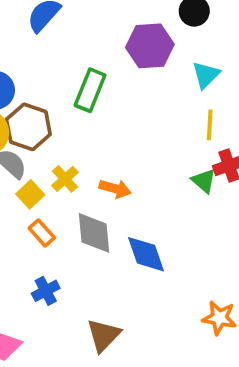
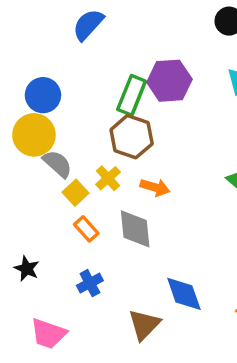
purple hexagon: (150, 46) -> (169, 81), moved
brown hexagon: (28, 127) -> (132, 137), moved
blue diamond: (146, 254) -> (184, 294), moved

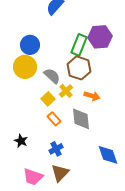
gray semicircle: (57, 164) -> (52, 76), moved
brown triangle: (144, 325) -> (60, 173), moved

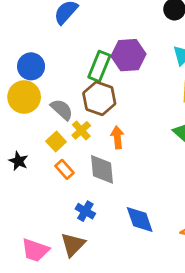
orange arrow: (92, 96) -> (117, 137), turned -112
black star: (21, 141) -> (19, 161), moved
blue cross: (56, 149) -> (85, 211), moved, turned -32

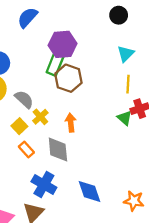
purple hexagon: (129, 55) -> (63, 44), moved
brown hexagon: (99, 98) -> (68, 78), moved
blue cross: (85, 211) -> (44, 184), size x1.5

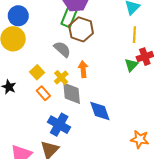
gray semicircle: (24, 99) -> (62, 49), moved
yellow cross: (40, 117) -> (61, 78), moved
green triangle: (124, 118) -> (131, 65), turned 32
blue diamond: (89, 191) -> (100, 111), moved

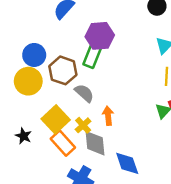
brown hexagon: (81, 29) -> (63, 70), moved
yellow square: (37, 72) -> (56, 119), size x1.6
orange rectangle: (43, 93) -> (63, 143), size x1.5

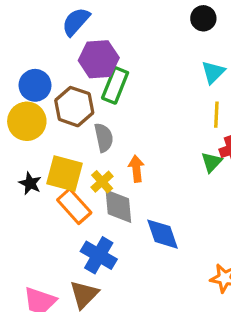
purple hexagon: (100, 36) -> (99, 59), moved
gray semicircle: (84, 93) -> (104, 138), turned 36
yellow square: (56, 119) -> (64, 174), turned -32
black star: (23, 136) -> (30, 183), moved

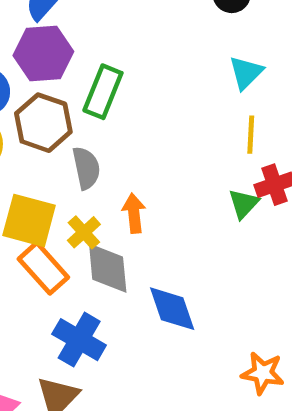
purple hexagon: (99, 59) -> (43, 54), moved

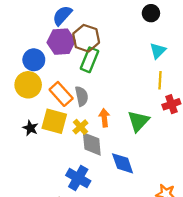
brown hexagon: (43, 123) -> (86, 38), moved
green triangle: (244, 204) -> (138, 121), moved, size x1.5
orange rectangle: (43, 268) -> (61, 94), moved

